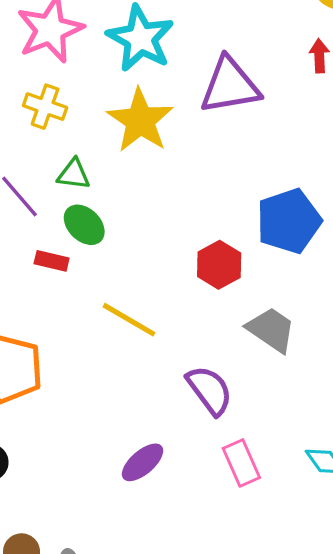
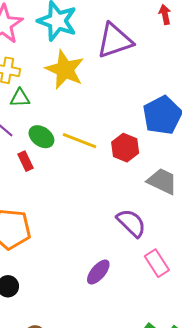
green triangle: (74, 174) -> (20, 98), moved
red rectangle: (52, 261) -> (26, 161), turned 60
yellow line: (129, 320) -> (80, 141), moved

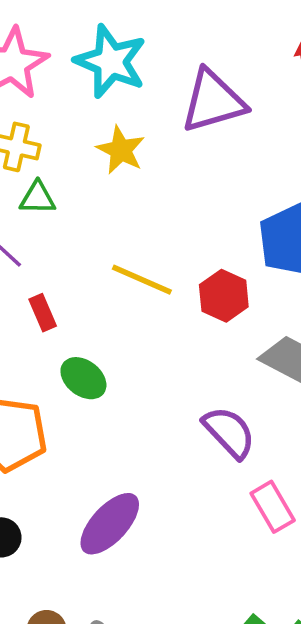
yellow star: (65, 70) -> (121, 150), size x0.7
green ellipse: (41, 137) -> (83, 378), moved
purple ellipse: (98, 272) -> (110, 524), moved, size x1.4

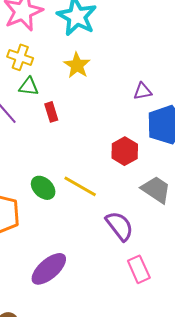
purple triangle: (213, 101) -> (143, 91), moved, size x0.5
yellow line: (142, 280) -> (80, 186), moved
red rectangle: (43, 313) -> (51, 112), moved

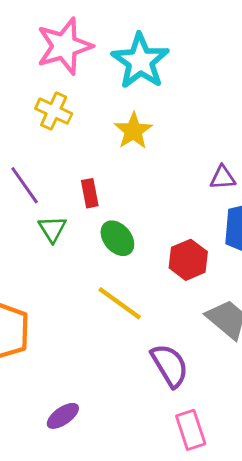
green triangle: (29, 87) -> (52, 229), moved, turned 45
green ellipse: (43, 188) -> (117, 238), moved
purple ellipse: (49, 269) -> (63, 416), size x0.6

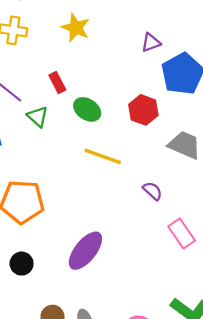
purple semicircle: (170, 365) -> (153, 191), size x0.6
purple ellipse: (63, 416) -> (85, 251), size x1.6

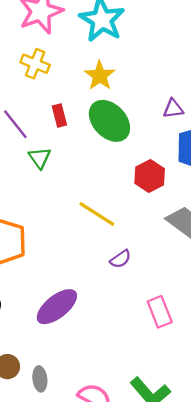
red rectangle: (57, 82) -> (59, 116), moved
green ellipse: (87, 109) -> (109, 121), moved, size x1.5
purple semicircle: (153, 191) -> (121, 259), moved, turned 90

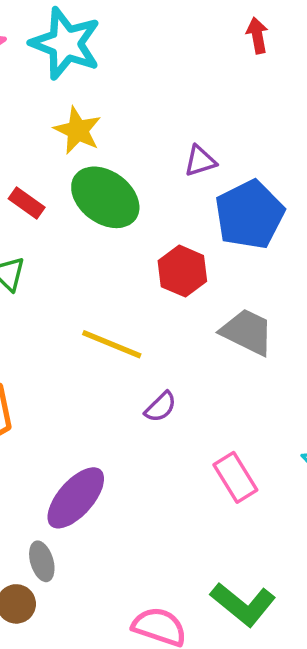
red rectangle: (59, 116) -> (27, 203), turned -30
gray ellipse: (40, 379) -> (42, 561), moved

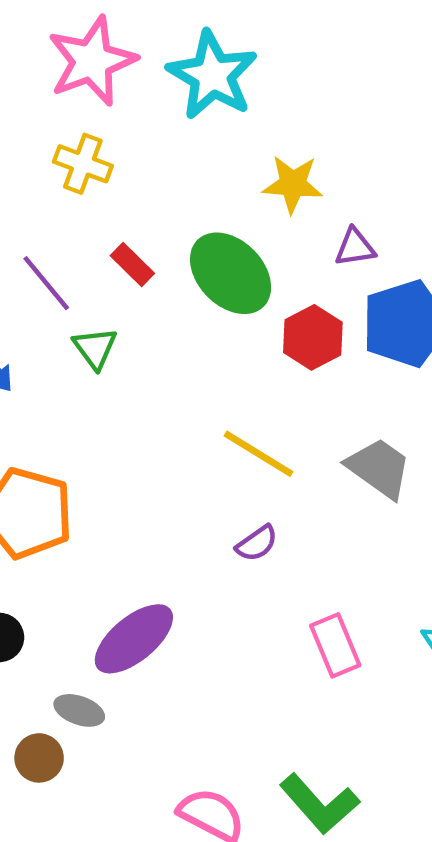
yellow star: (78, 130) -> (293, 184), moved, turned -30
red hexagon: (182, 271) -> (313, 337), moved
yellow line: (112, 344) -> (259, 454), moved
gray ellipse: (42, 561) -> (79, 710), turned -63

